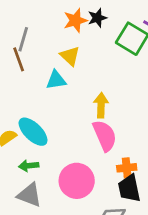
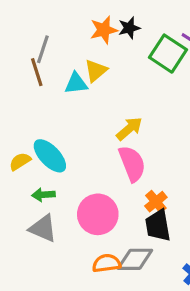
yellow triangle: (70, 56) -> (96, 71), turned 35
cyan triangle: (56, 80) -> (76, 83), moved
yellow arrow: (101, 105) -> (129, 129), turned 45
orange cross: (127, 168) -> (156, 202), turned -36

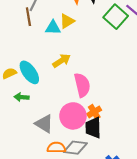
yellow arrow: (129, 129) -> (62, 61), moved
pink circle: (98, 214) -> (73, 116), moved
gray triangle: (43, 228) -> (44, 124), moved

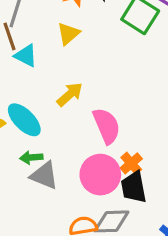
cyan triangle: (53, 28) -> (26, 56), moved, turned 35
green arrow: (22, 97) -> (31, 158), moved
gray triangle: (44, 124) -> (44, 175), moved

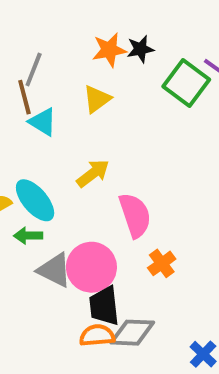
green arrow: (31, 158) -> (28, 236), moved
pink circle: (100, 175) -> (91, 267), moved
black trapezoid: (134, 187) -> (104, 306), moved

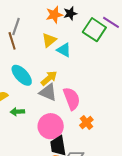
cyan triangle: (43, 122) -> (64, 50), moved
cyan ellipse: (35, 200) -> (22, 75), moved
gray triangle: (54, 270) -> (48, 92), moved

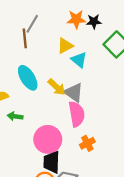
yellow arrow: (49, 78) -> (57, 87), turned 72
gray triangle: (48, 92) -> (74, 93), moved

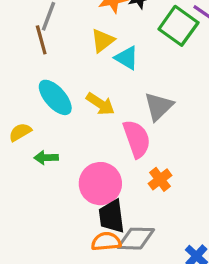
gray triangle: (74, 93) -> (159, 106), moved, turned 50

